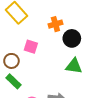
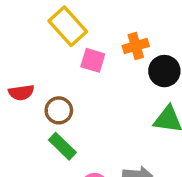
pink square: (31, 47) -> (93, 60), moved

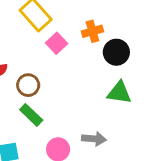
pink square: (93, 60) -> (57, 43), turned 30

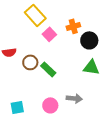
green rectangle: (31, 115) -> (48, 69), moved

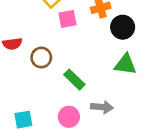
pink square: (49, 34) -> (67, 19), turned 32
green rectangle: (48, 69) -> (74, 80), moved

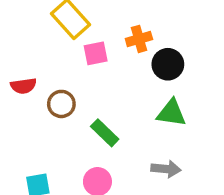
gray arrow: (102, 107) -> (166, 169), moved

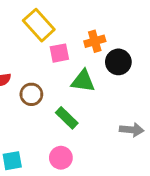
green triangle: (171, 113) -> (83, 81), moved
gray arrow: (166, 169) -> (132, 130), moved

